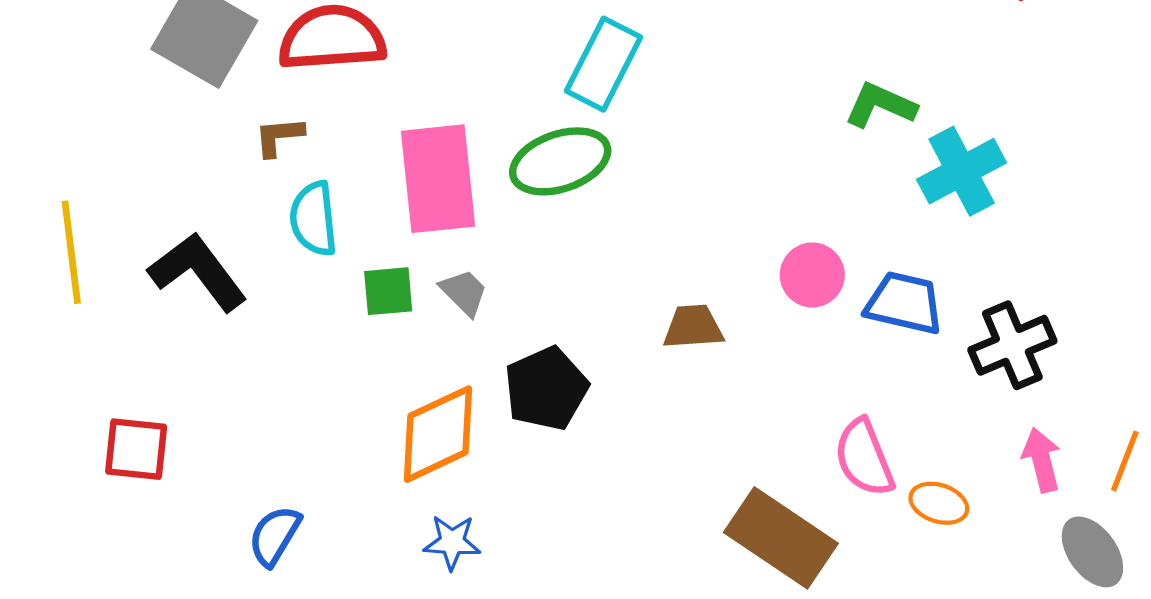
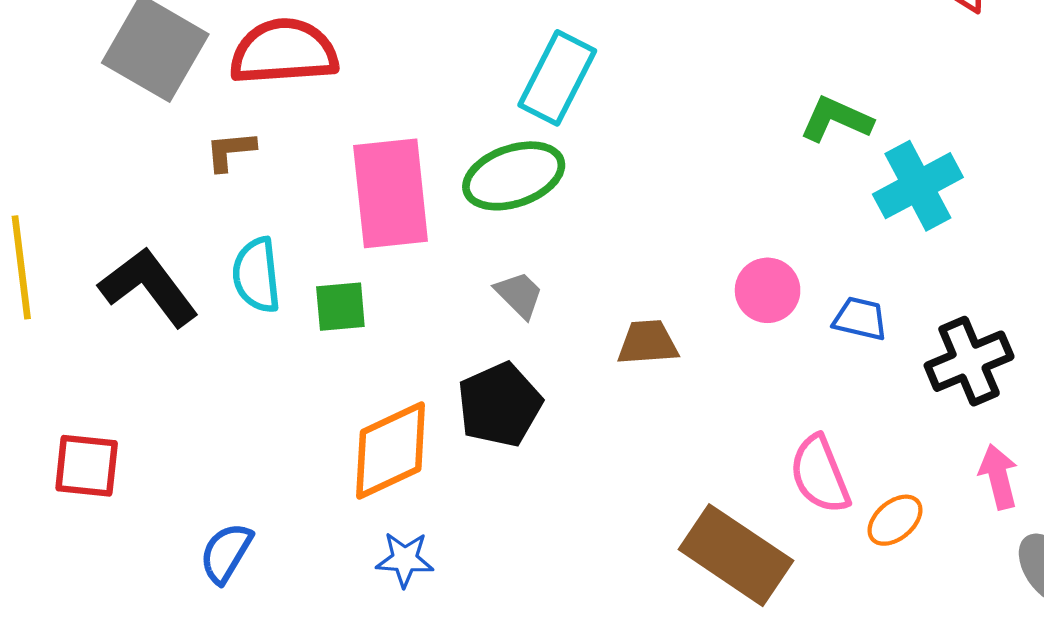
cyan semicircle: (314, 219) -> (257, 275), moved
gray trapezoid: (464, 292) -> (519, 295), moved
blue trapezoid: (904, 303) -> (860, 319), size x0.7
orange ellipse: (939, 503) -> (895, 520), turned -58

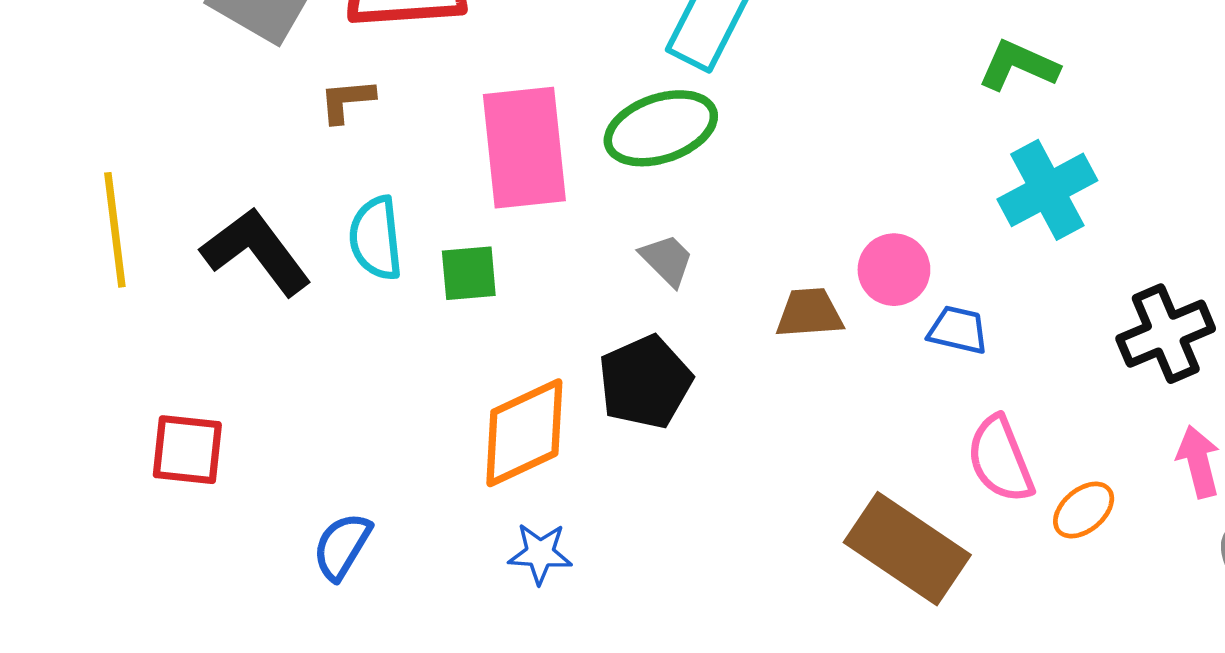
cyan cross: (918, 186) -> (1047, 190), moved
pink circle: (768, 290) -> (894, 270), moved
blue trapezoid: (860, 319) -> (958, 330), moved

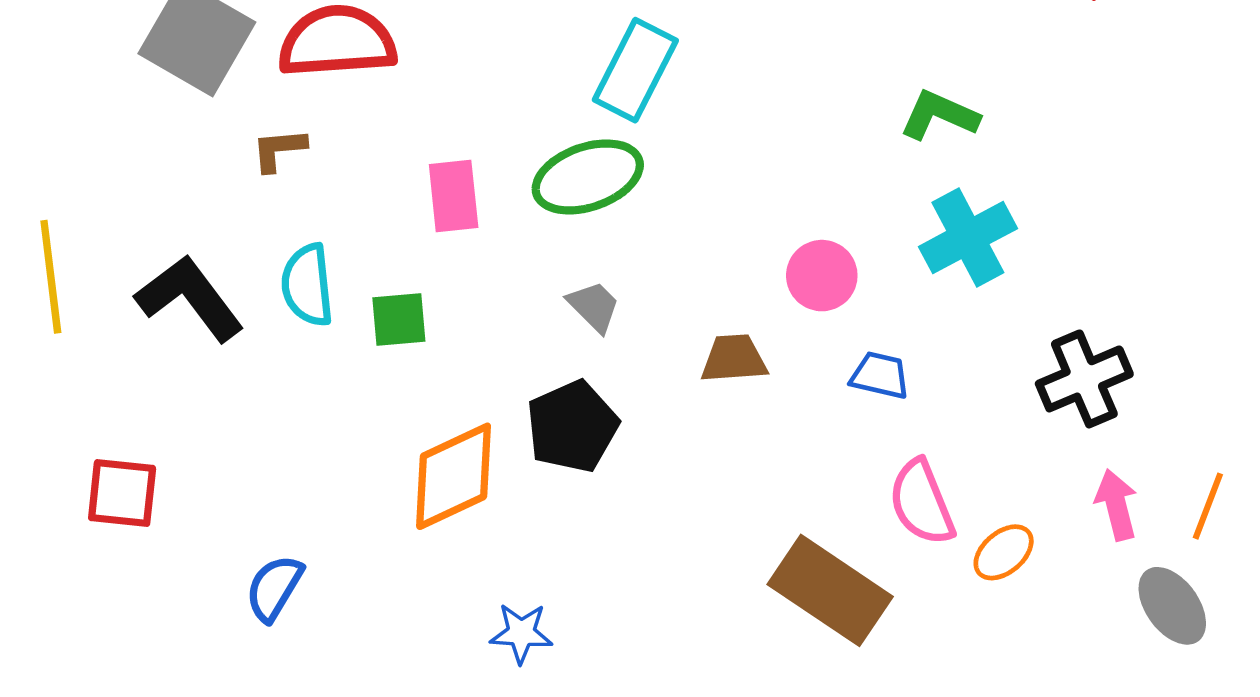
pink rectangle: (524, 148) -> (454, 196), size x0.6
pink circle: (894, 270) -> (822, 276), moved
blue star: (540, 553) -> (521, 633), moved

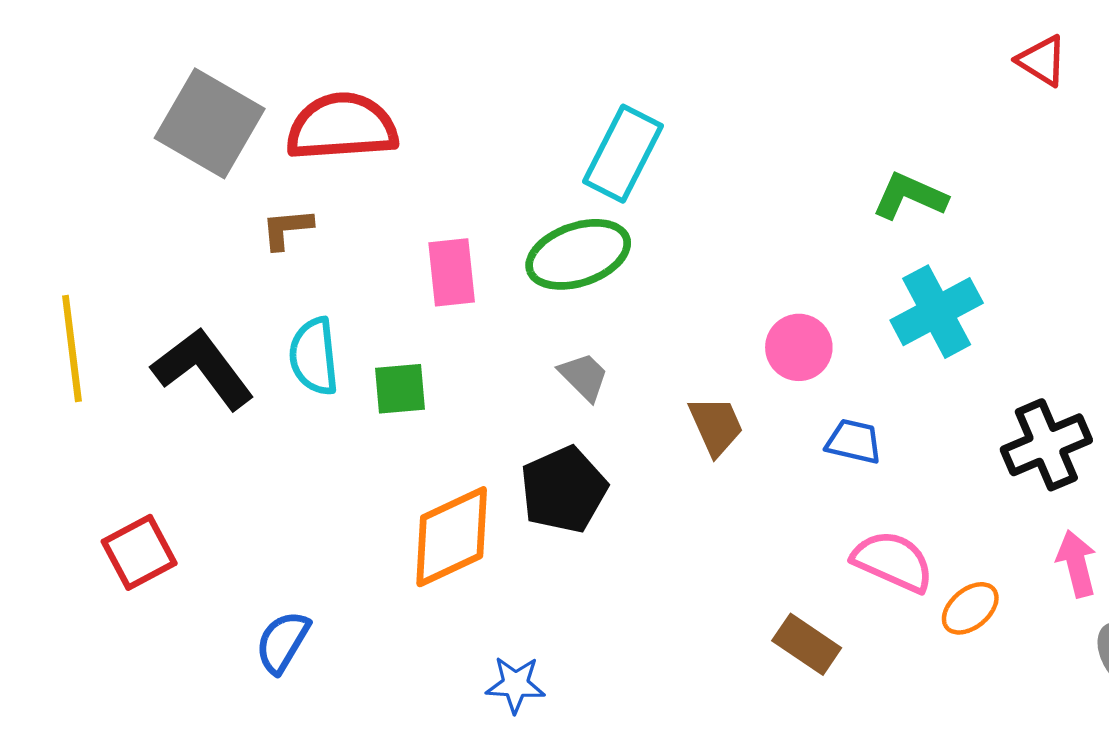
brown trapezoid: (734, 359) -> (716, 426), turned 70
red square: (122, 493) -> (139, 552), turned -34
pink semicircle: (922, 502) -> (893, 561), turned 136
brown rectangle: (830, 590) -> (807, 644), size x0.6

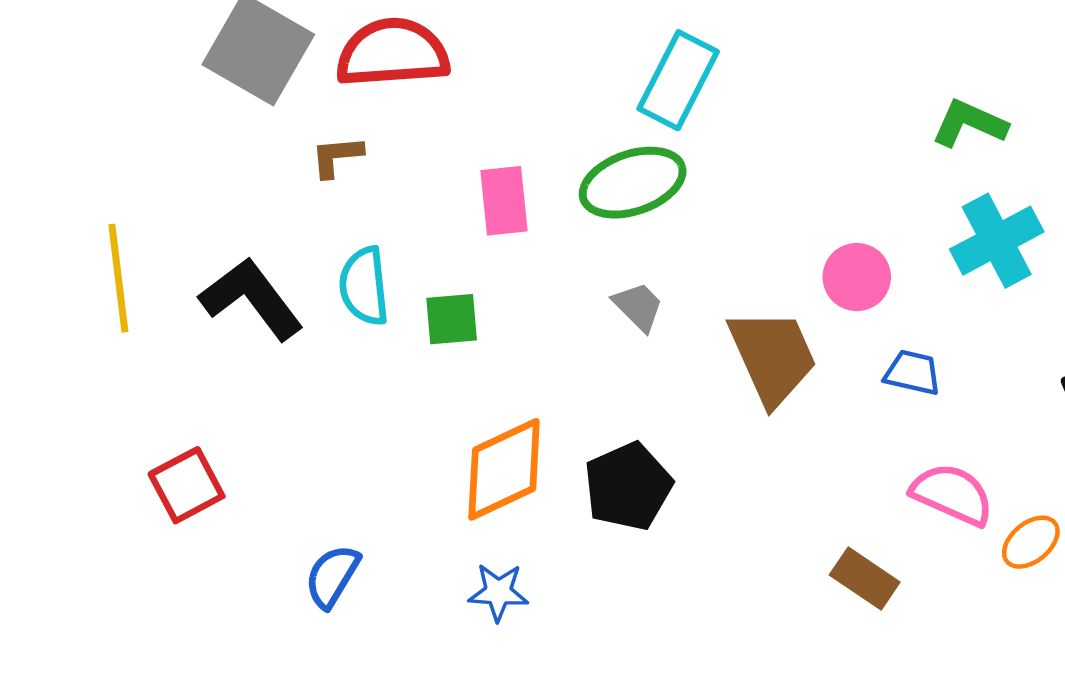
brown trapezoid: (716, 426) -> (773, 357), size x1.6
black pentagon: (564, 490) -> (628, 486), moved
blue star: (515, 685) -> (498, 592), moved

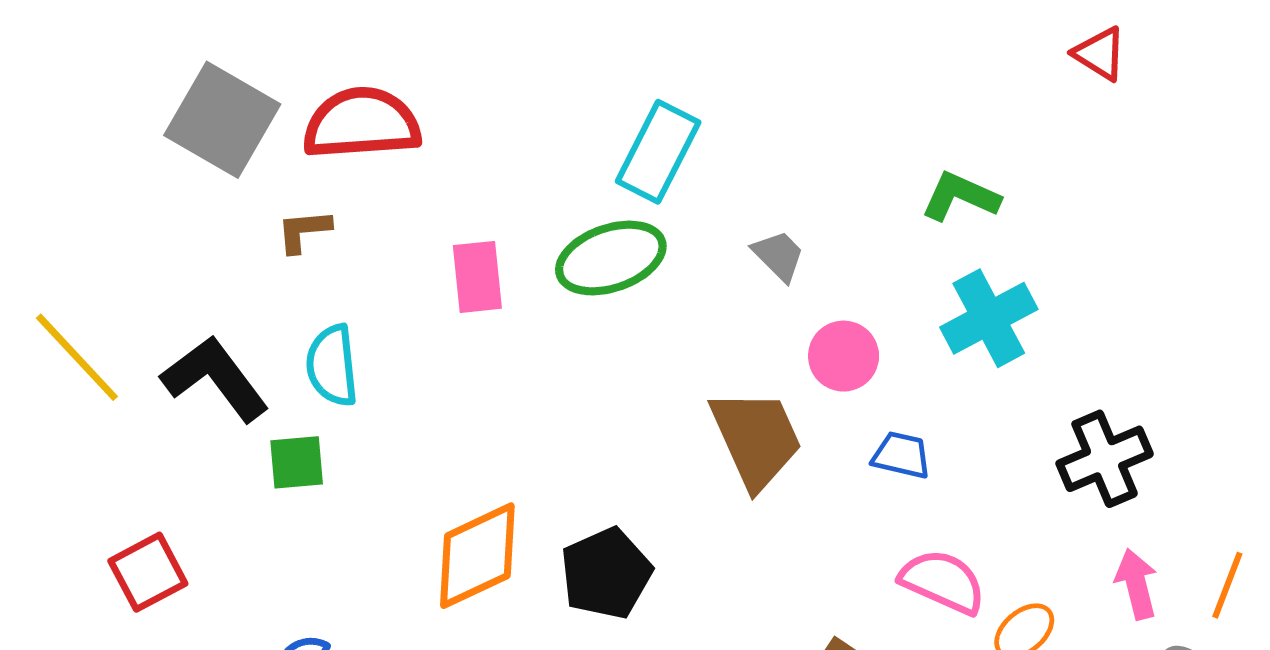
yellow line: (118, 278) -> (77, 357), turned -36
gray trapezoid: (638, 307) -> (779, 256), moved
green square: (452, 319) -> (297, 462), moved

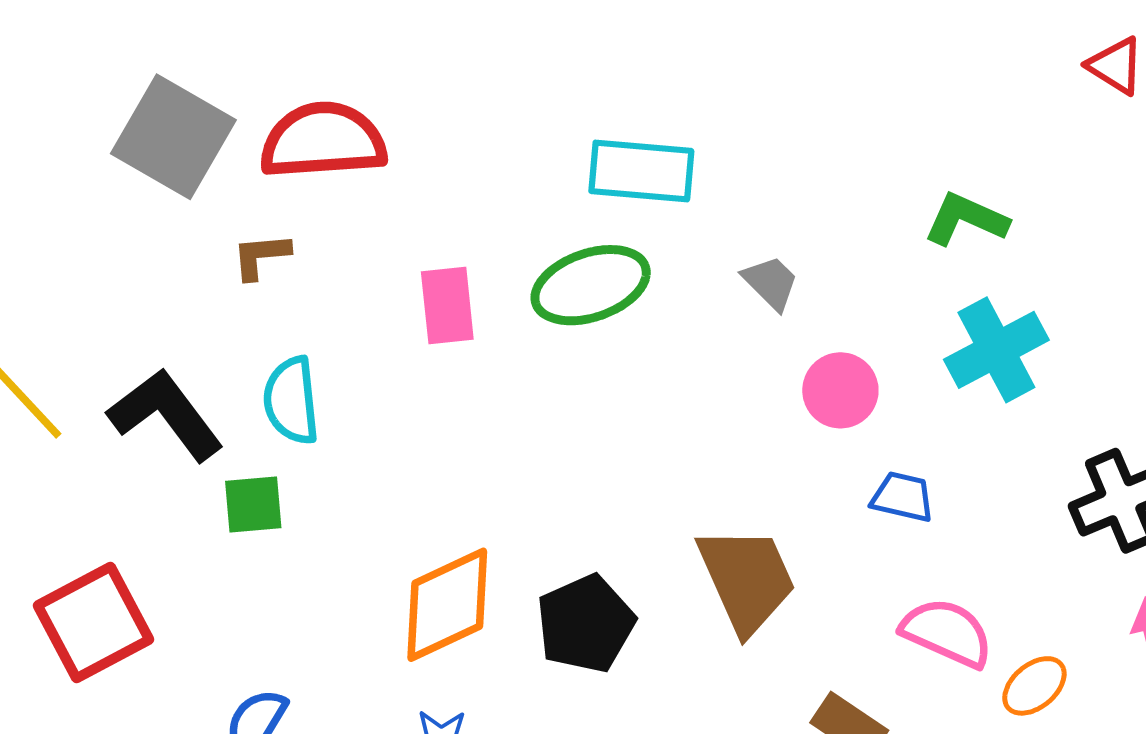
cyan rectangle: (658, 152) -> (641, 171), turned 68
brown trapezoid: (756, 439) -> (747, 579), moved
red square: (148, 572) -> (93, 622), size x1.4

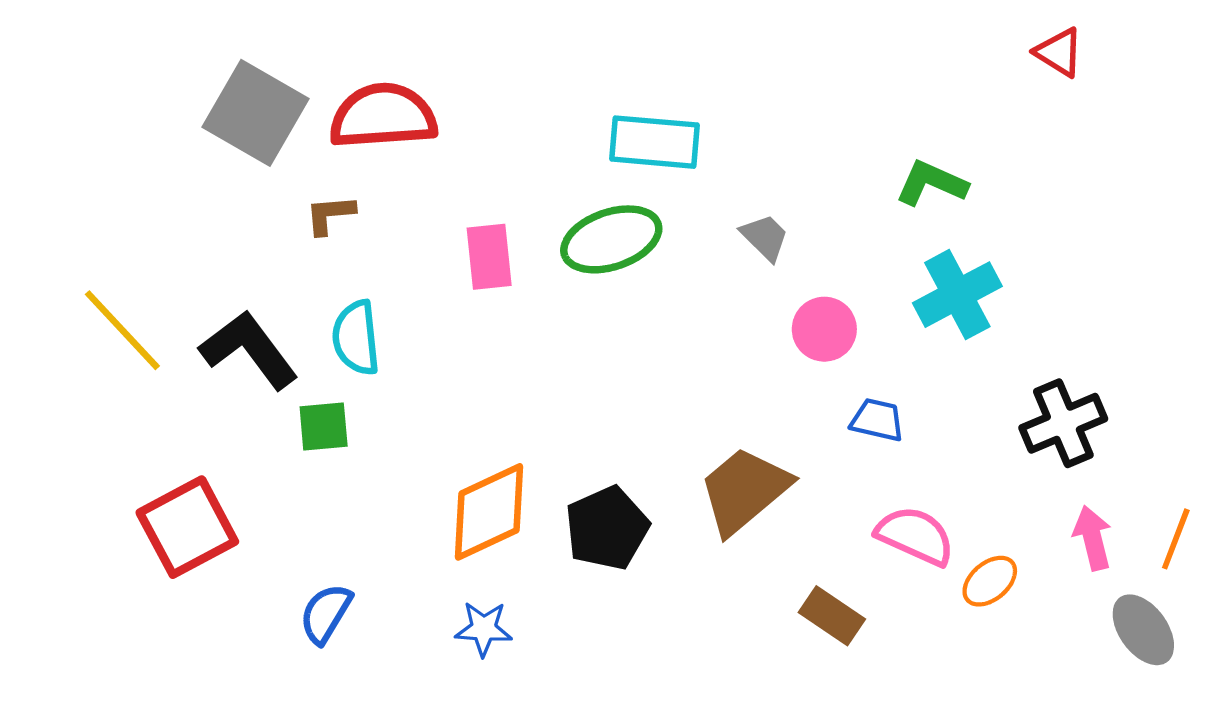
brown trapezoid: (747, 579) -> (744, 490), turned -106

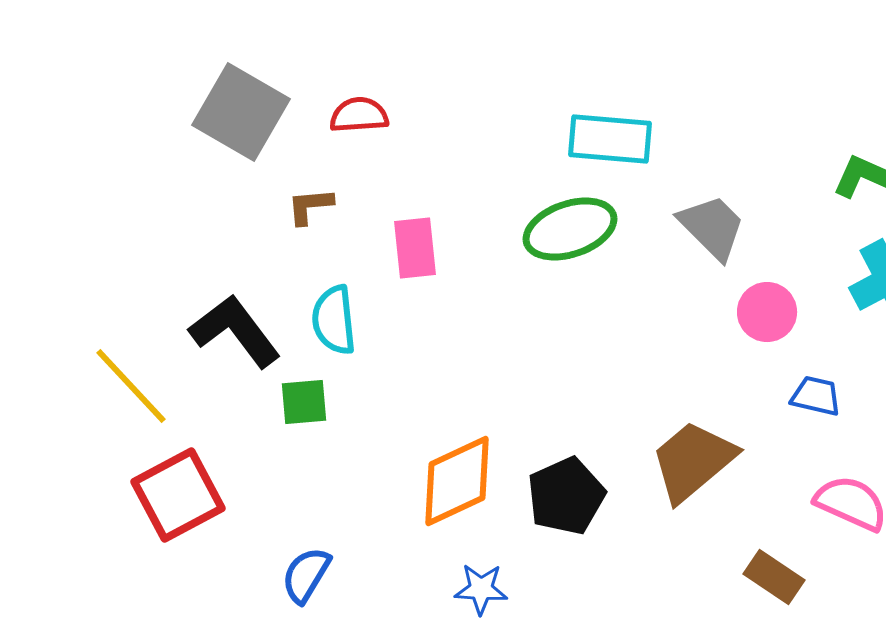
red semicircle: (383, 116) -> (359, 115), size x0.6
gray trapezoid: (765, 237) -> (712, 227), size x1.5
pink rectangle: (489, 257) -> (415, 248), moved
yellow line: (122, 330) -> (131, 386), moved
blue star: (484, 629) -> (481, 589), moved

